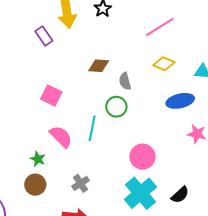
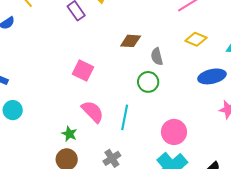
cyan line: (92, 128) -> (125, 117), moved

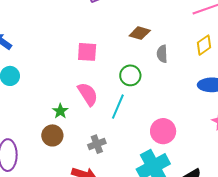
yellow diamond: (196, 39) -> (204, 45), turned -70
pink square: (83, 70) -> (87, 52), turned -35
green circle: (148, 82) -> (130, 75), moved

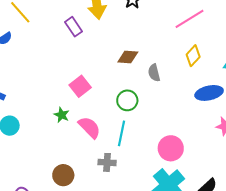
pink square: (87, 52) -> (80, 86), turned -30
green star: (60, 111) -> (62, 115), moved
gray cross: (97, 144) -> (107, 162), moved, turned 36

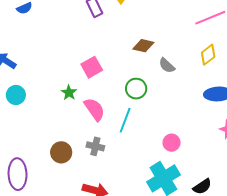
gray semicircle: (154, 73) -> (167, 65), turned -42
pink circle: (171, 148) -> (172, 143), size x0.7
gray cross: (107, 162) -> (95, 146), moved

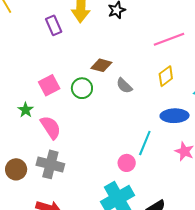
green circle: (136, 89) -> (82, 88), moved
cyan line: (125, 120) -> (145, 143), moved
gray cross: (95, 146) -> (50, 164), size x1.5

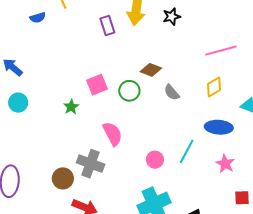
pink semicircle: (51, 127) -> (112, 134), moved
pink circle: (127, 163) -> (155, 160), moved
brown circle: (16, 169) -> (63, 178), moved

